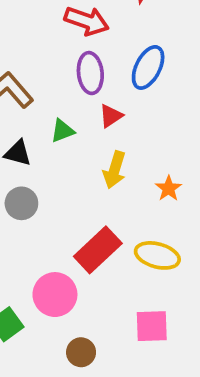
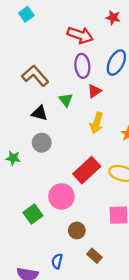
green triangle: (62, 131) -> (66, 100), turned -48

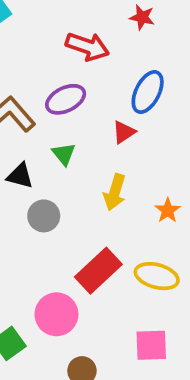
purple ellipse: (82, 66) -> (66, 99), moved, turned 70
red triangle: (94, 91) -> (124, 132), moved
gray circle: (42, 143) -> (44, 216), moved

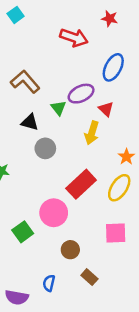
purple ellipse: (66, 99) -> (81, 94), moved
red triangle: (124, 132) -> (106, 109), moved, turned -42
orange star: (168, 210) -> (126, 157), moved
yellow ellipse: (157, 276) -> (119, 188), turned -72

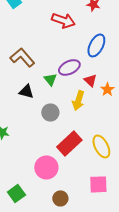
gray circle: (45, 148) -> (50, 112), moved
orange star: (126, 157) -> (107, 89), moved
yellow ellipse: (119, 188) -> (101, 146), turned -60
green square: (23, 232) -> (16, 193), moved

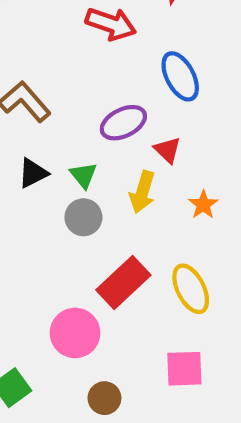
blue ellipse: (96, 45) -> (180, 76), turned -55
green triangle: (50, 79) -> (83, 175), moved
orange star: (107, 89) -> (203, 205), moved
black triangle: (26, 91) -> (33, 173), turned -42

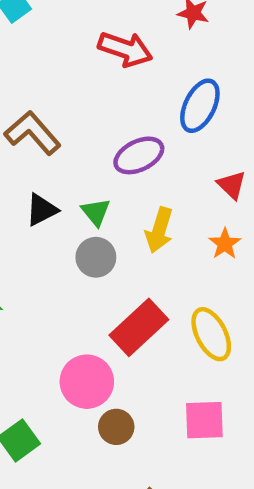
blue ellipse: (180, 76) -> (200, 106), turned 54
red triangle: (168, 150) -> (232, 185), moved
brown circle: (104, 398) -> (116, 427), moved

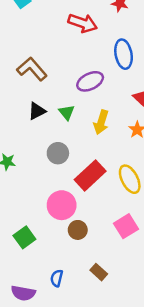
blue ellipse: (200, 106) -> (124, 54), turned -36
gray circle: (96, 257) -> (58, 153), moved
pink square: (204, 420) -> (126, 226), turned -30

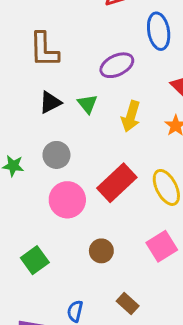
brown L-shape: (32, 69) -> (44, 50), turned -140
gray circle: (58, 153) -> (56, 155), moved
pink circle: (62, 205) -> (67, 200), moved

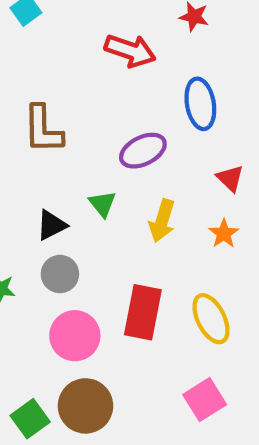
black triangle: (50, 102) -> (51, 225), moved
red rectangle: (117, 183) -> (143, 312), turned -36
brown circle: (101, 251) -> (85, 406), moved, size x1.6

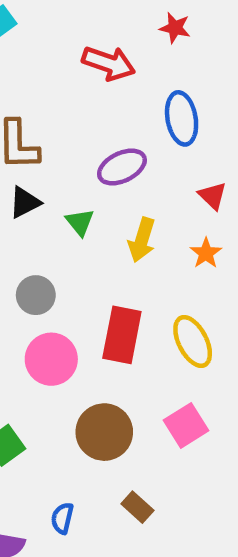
black triangle: (51, 225) -> (25, 202), moved
brown circle: (85, 406) -> (104, 432), moved

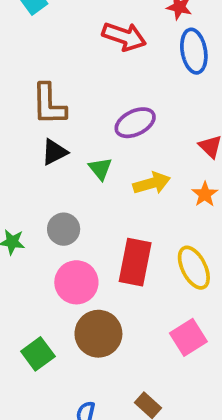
blue ellipse: (182, 118) -> (194, 51), moved
yellow arrow: (142, 240) -> (152, 183), turned -123
brown circle: (104, 432) -> (98, 334), moved

